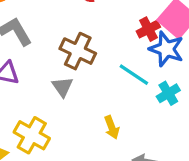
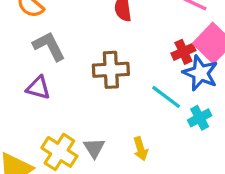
brown cross: (78, 51) -> (111, 70), turned -32
gray triangle: (62, 87) -> (94, 148), moved

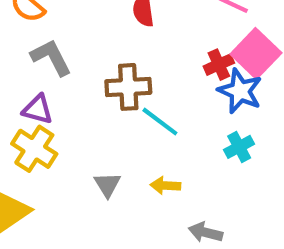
cyan line: (166, 97) -> (160, 122), moved
yellow arrow: (141, 149) -> (165, 186), turned 110
yellow cross: (59, 152) -> (34, 149), moved

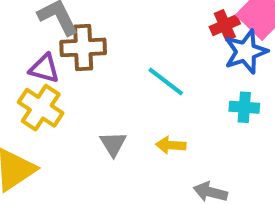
brown cross: (128, 87) -> (83, 47), moved
blue star: (240, 91) -> (246, 52), turned 30
cyan cross: (239, 147) -> (244, 107), turned 32

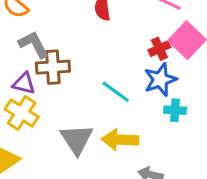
blue star: (246, 52) -> (160, 80), moved
gray triangle: (113, 144) -> (77, 139), size x1.6
yellow arrow: (171, 145) -> (120, 140), size x1.6

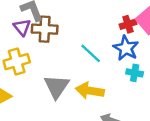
blue star: (160, 80) -> (126, 48), turned -30
purple triangle: (24, 83) -> (22, 27), moved, turned 30
yellow cross: (22, 113) -> (17, 62), turned 35

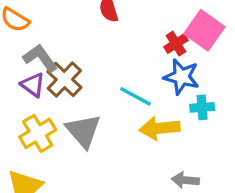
brown cross: (45, 29) -> (64, 79), turned -35
gray triangle: (57, 87) -> (83, 131), moved
yellow arrow: (90, 91) -> (160, 128), moved

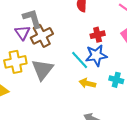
red cross: (176, 44) -> (98, 35), moved
blue star: (182, 77) -> (96, 55), moved, turned 30
yellow arrow: (160, 128) -> (87, 83), size x0.7

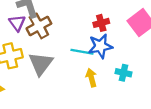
cyan line: (80, 60) -> (82, 52), turned -36
yellow arrow: (87, 83) -> (91, 78), turned 63

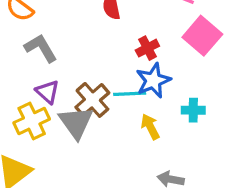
purple triangle: (17, 23) -> (47, 92), moved
brown cross: (39, 26) -> (92, 100), moved

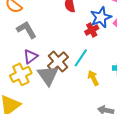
blue star: (153, 80) -> (101, 17), moved
purple triangle: (47, 92) -> (31, 57), turned 42
cyan line: (130, 94) -> (81, 58), turned -54

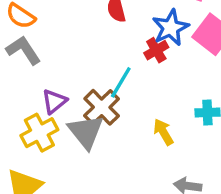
gray L-shape: (27, 30) -> (23, 50), moved
cyan line: (81, 58) -> (121, 82), moved

